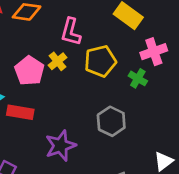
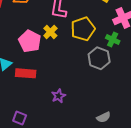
gray hexagon: (111, 121) -> (99, 58), moved
purple star: (60, 146) -> (58, 96), size x0.6

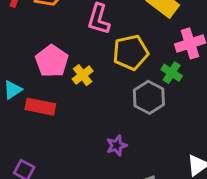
yellow cross: (50, 32) -> (83, 75), moved
purple star: (58, 96) -> (117, 145), moved

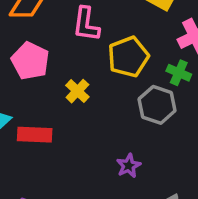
pink pentagon: (52, 61) -> (30, 61), moved

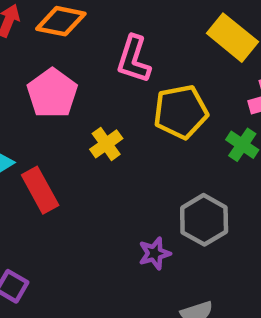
gray hexagon: (157, 105) -> (204, 220), moved
red rectangle: (35, 135) -> (40, 190), turned 48

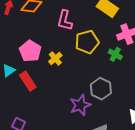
pink pentagon: (52, 93) -> (30, 51), moved
purple star: (155, 253) -> (80, 105), size x1.5

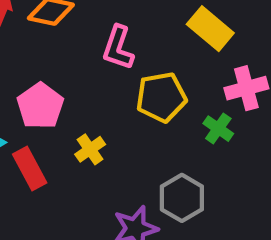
yellow cross: (55, 59) -> (90, 149), moved

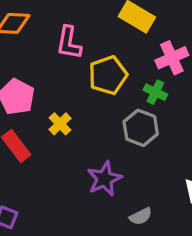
gray hexagon: (182, 198) -> (141, 128), moved

